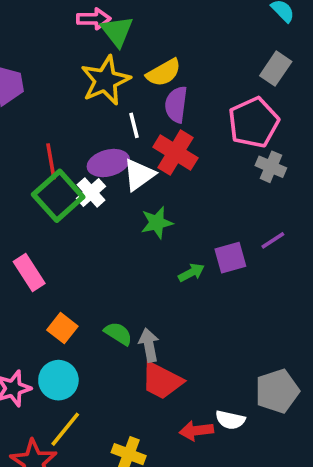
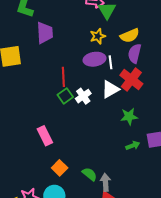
yellow star: (105, 80) -> (98, 36), size x0.6
purple ellipse: (108, 163) -> (95, 59), moved
green square: (58, 196) -> (65, 96), size x0.6
green star: (157, 223) -> (129, 116), moved

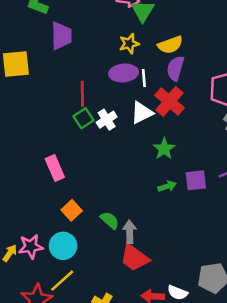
green star: (129, 116) -> (164, 149), turned -30

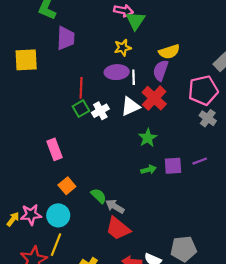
yellow semicircle: (170, 45) -> (169, 52), moved
gray arrow: (130, 232) -> (115, 206), turned -60
yellow line: (62, 281) -> (56, 245), turned -30

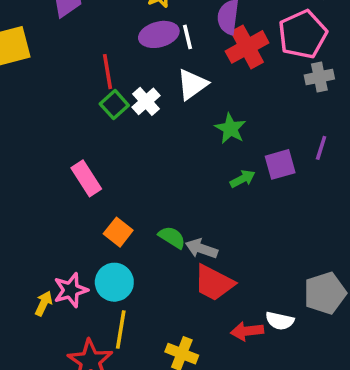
red cross: (154, 98) -> (247, 47), moved, turned 30
gray cross: (208, 118) -> (319, 77), turned -35
purple line: (200, 161) -> (321, 148), turned -40

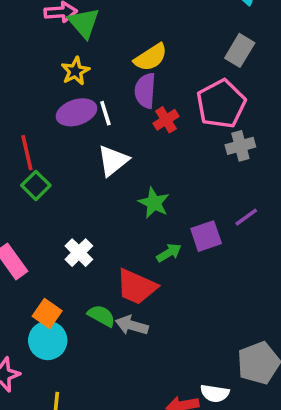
red cross: (247, 47) -> (166, 120), size x0.6
white cross: (146, 101) -> (79, 253), moved
purple line: (321, 148) -> (246, 217), turned 40
cyan circle: (114, 282) -> (48, 340), moved
red trapezoid: (214, 283) -> (137, 287), moved

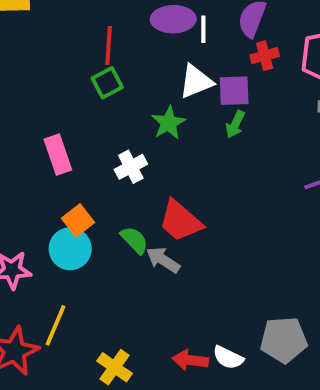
green star: (154, 203) -> (169, 123), moved
purple square: (206, 236) -> (234, 91), moved
green arrow: (169, 253) -> (235, 124), moved, turned 130

